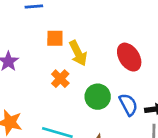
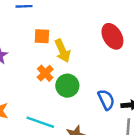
red ellipse: (129, 57) -> (112, 36), moved
green circle: (98, 97) -> (67, 86), moved

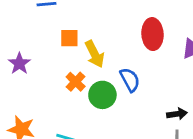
red ellipse: (112, 36) -> (153, 34), turned 30
blue semicircle: (106, 100) -> (130, 80), moved

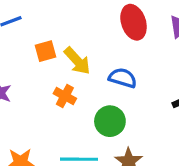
blue semicircle: (130, 80) -> (123, 78), turned -30
green circle: (102, 95) -> (110, 121), moved

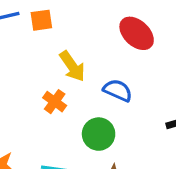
red ellipse: (134, 22) -> (137, 33), turned -36
orange square: (46, 51) -> (41, 20), moved

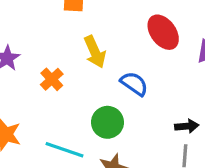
orange cross: (55, 102) -> (52, 79), moved

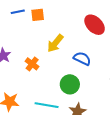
yellow arrow: (95, 52) -> (55, 43), turned 72

